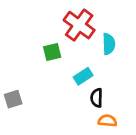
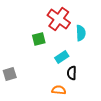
orange semicircle: (107, 121) -> (59, 90), moved

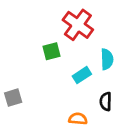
cyan semicircle: (81, 33) -> (107, 59), moved
black semicircle: (72, 73) -> (106, 102), moved

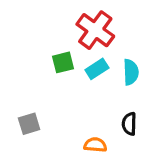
cyan rectangle: (82, 75) -> (97, 69), moved
gray square: (13, 98) -> (29, 124), moved

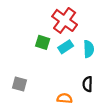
green square: (63, 62) -> (43, 42), turned 32
gray square: (29, 124) -> (20, 84), turned 32

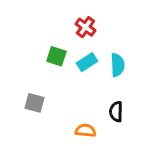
red cross: (65, 20) -> (85, 27), size x0.6
gray square: (20, 84) -> (35, 103), moved

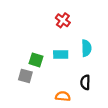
green square: (56, 56) -> (36, 60), moved
cyan rectangle: (87, 62) -> (61, 55), moved, turned 32

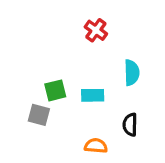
cyan rectangle: (61, 55) -> (93, 95), moved
green square: (36, 60) -> (55, 90), turned -32

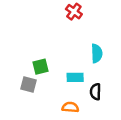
red cross: (96, 30) -> (74, 12), moved
cyan rectangle: (93, 95) -> (75, 77), moved

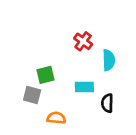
red cross: (74, 12) -> (83, 41), moved
orange semicircle: (70, 107) -> (56, 118), moved

